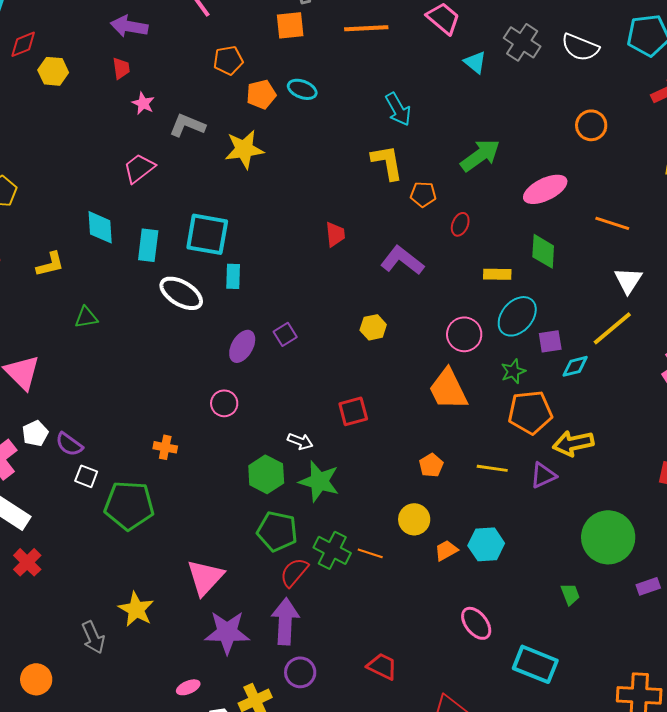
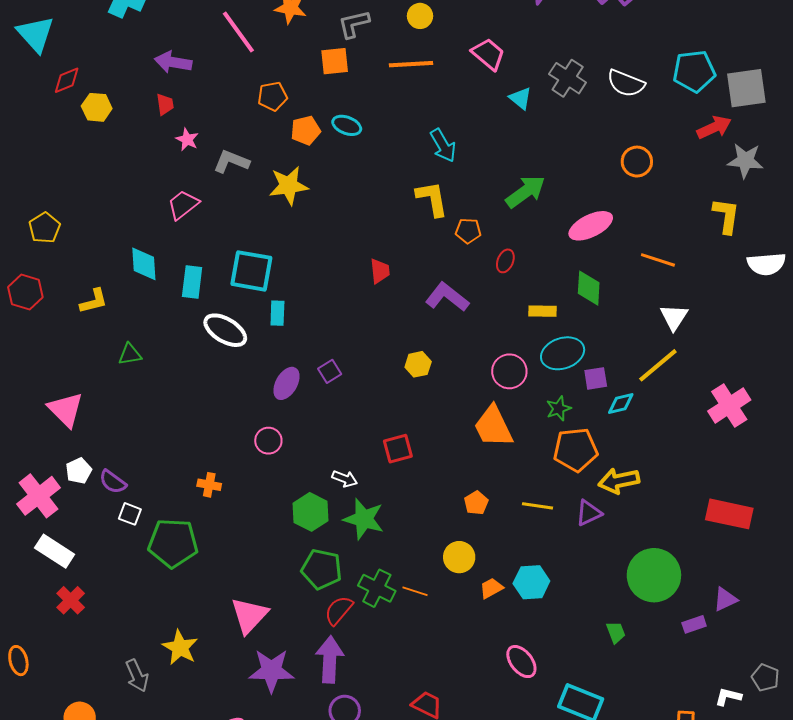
cyan ellipse: (517, 316) -> (563, 353), turned 30

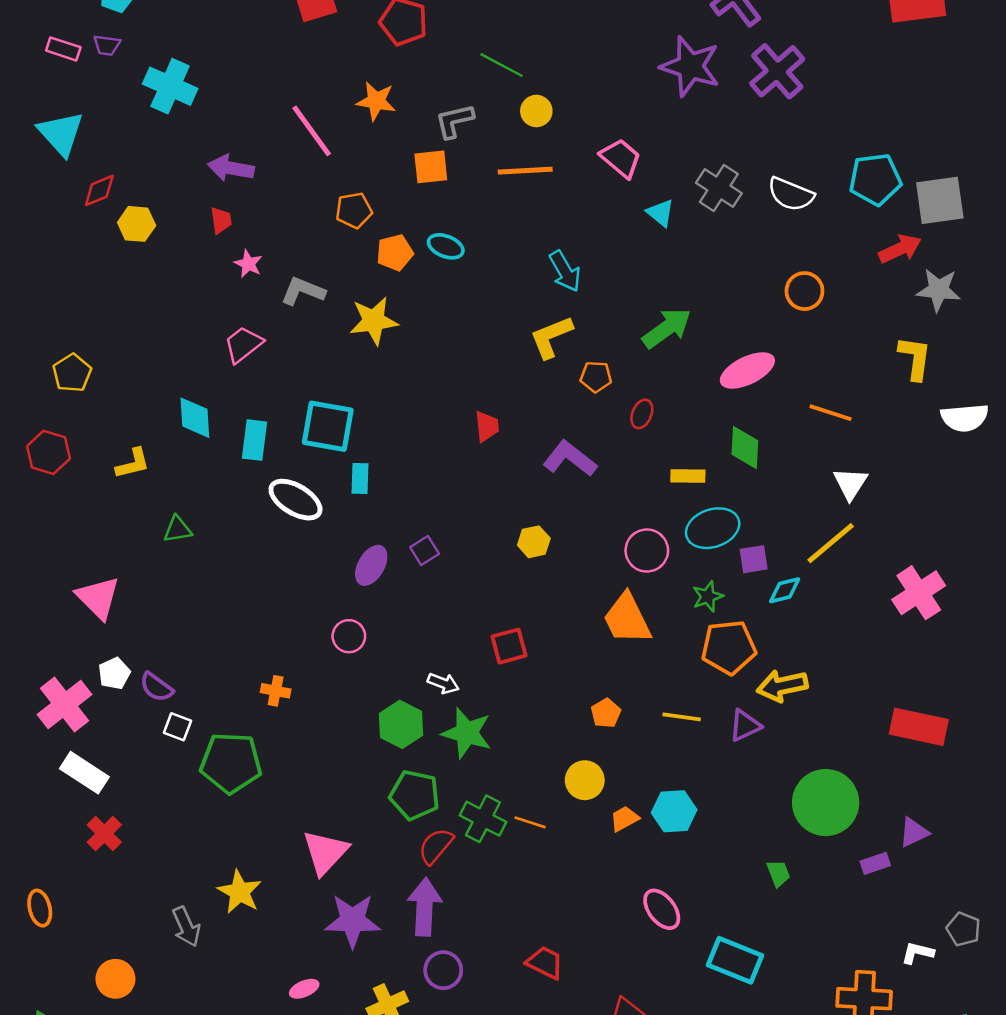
yellow L-shape: (432, 199) -> (551, 337), turned -102

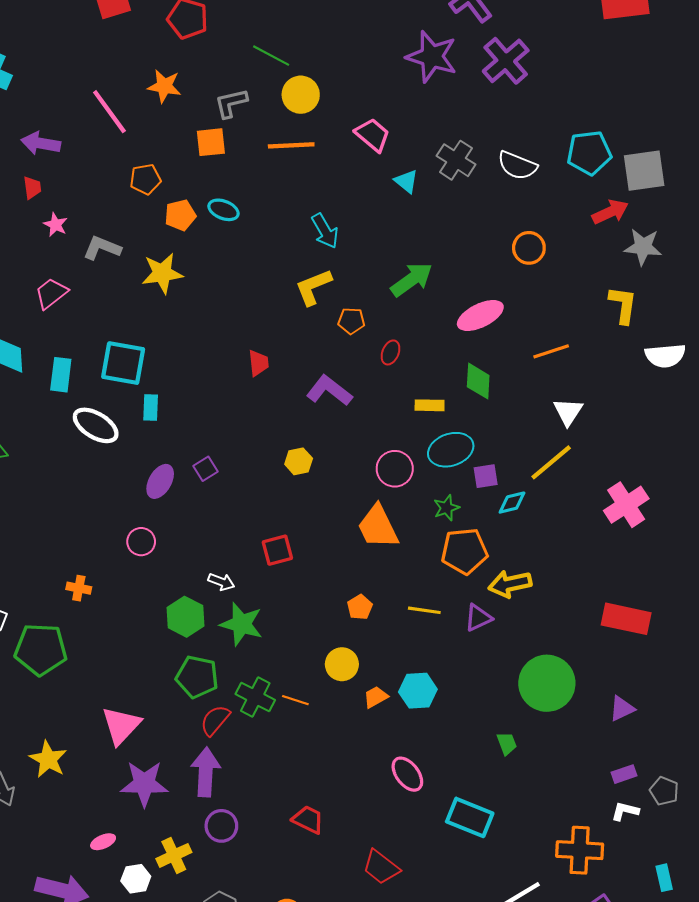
yellow circle: (536, 111) -> (301, 95), size x1.4
orange line: (831, 413) -> (551, 351), turned -36
purple rectangle: (875, 863) -> (624, 774), moved

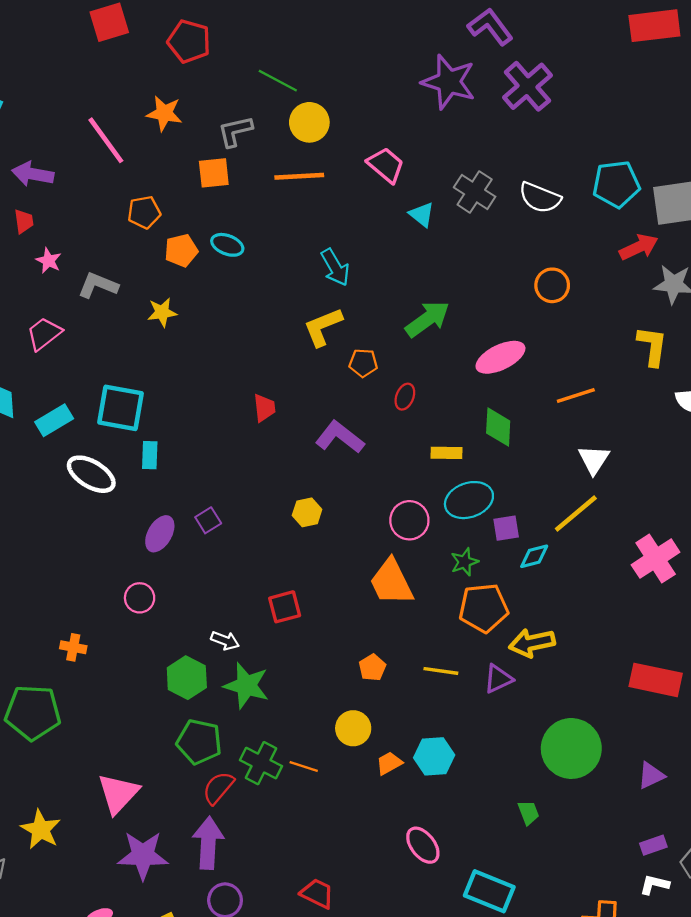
yellow star: (162, 273) -> (162, 312), size x0.7
cyan rectangle: (61, 375) -> (54, 420), turned 52

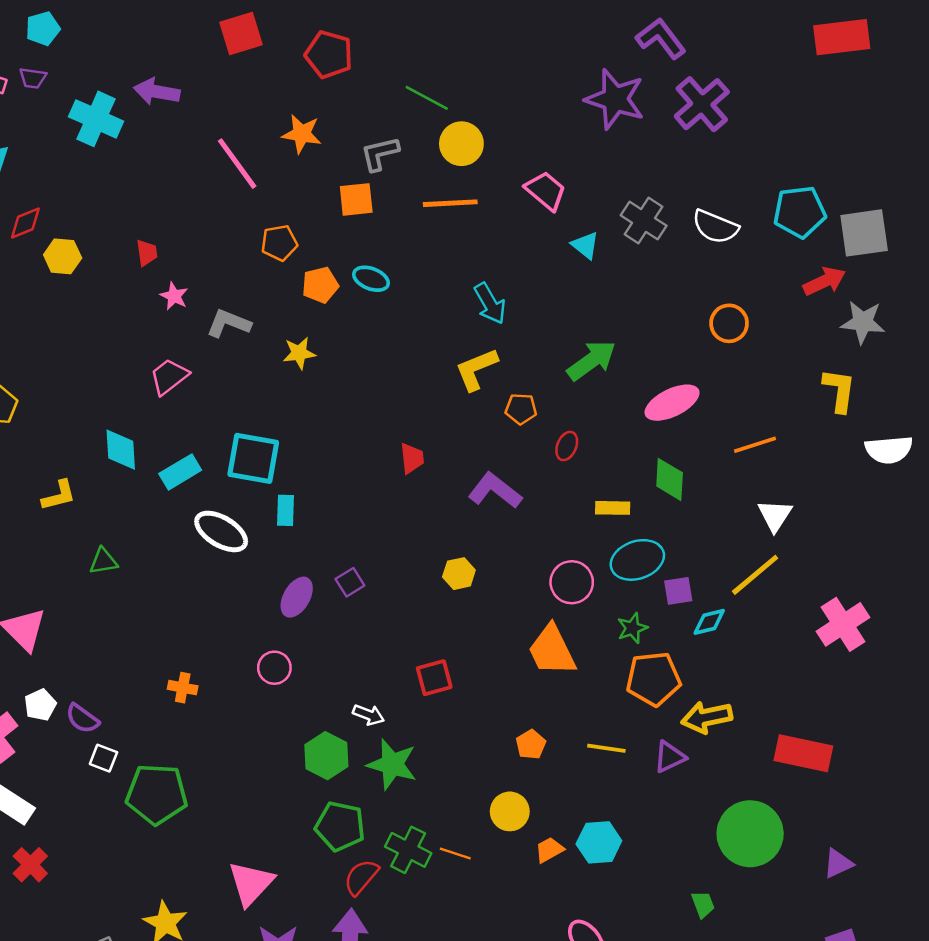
purple arrow: (33, 174) -> (157, 92), moved
orange cross: (73, 647) -> (183, 688), moved
red rectangle: (656, 680) -> (803, 753), moved

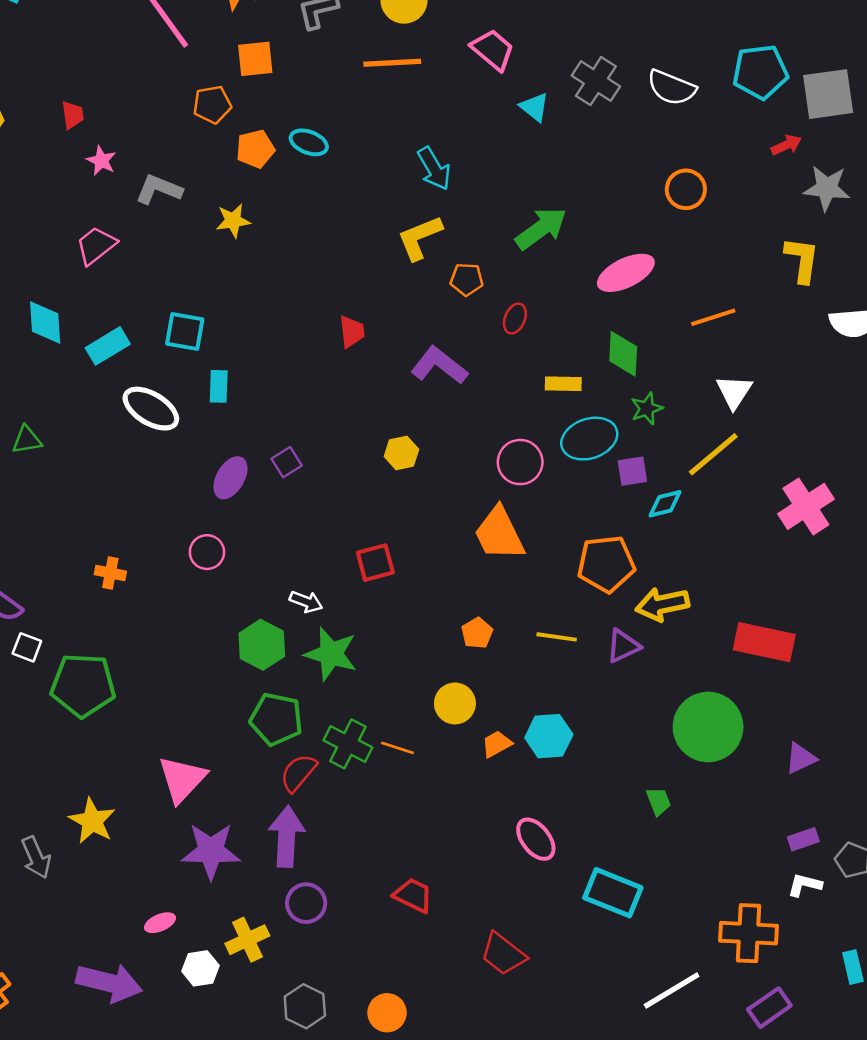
orange square: (356, 199) -> (255, 59), moved
red arrow: (824, 281) -> (786, 145), size x0.7
cyan square: (253, 458) -> (185, 332), size x0.7
green star: (632, 628) -> (647, 409), moved

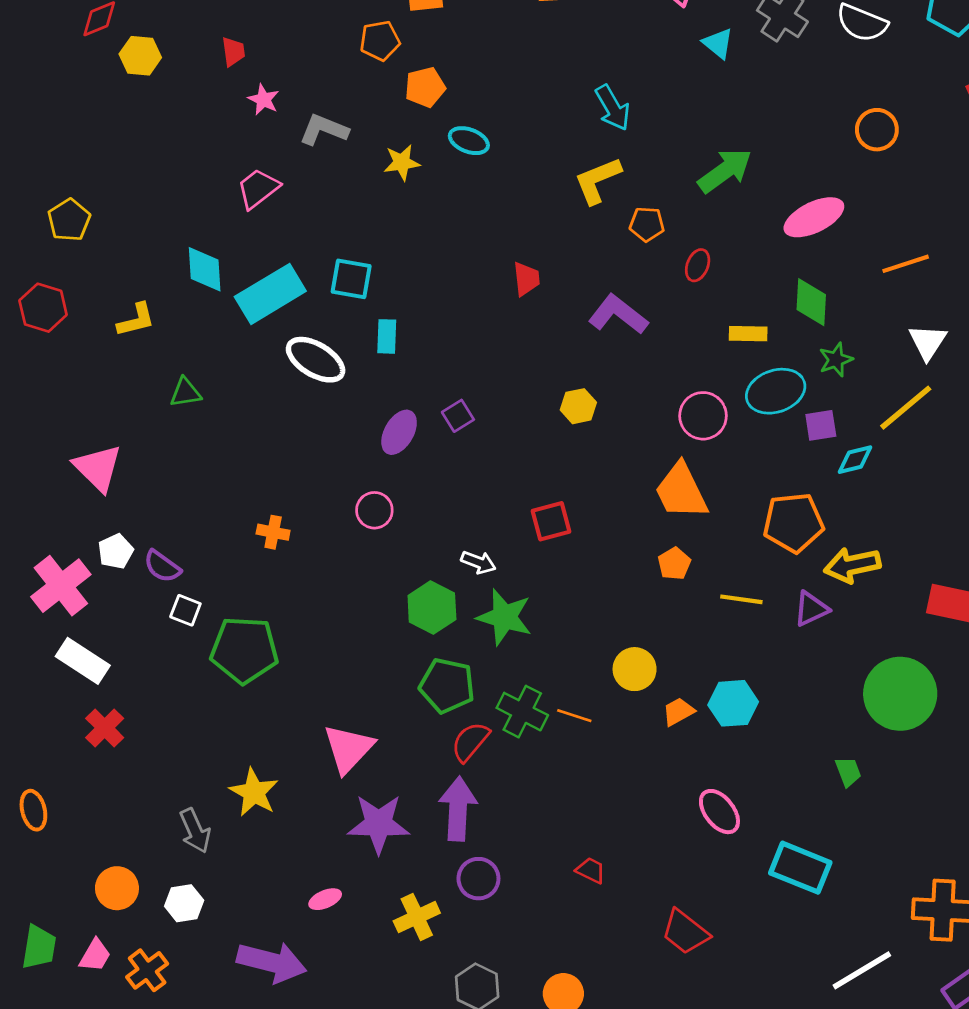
cyan ellipse: (309, 142) -> (469, 141), moved
cyan rectangle: (108, 346) -> (270, 294), size x1.5
orange pentagon: (477, 633) -> (674, 564), moved
red trapezoid: (413, 895) -> (591, 870), size x0.7
white hexagon: (200, 968) -> (184, 903), moved

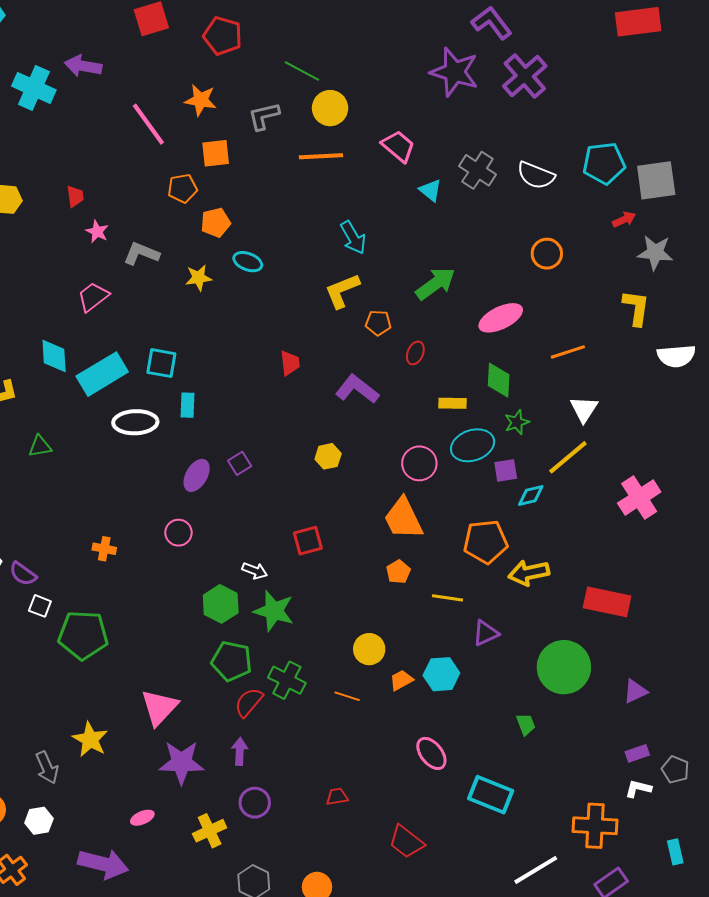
white ellipse: (316, 360) -> (135, 422), turned -33
purple triangle: (811, 609) -> (486, 633), moved
orange line: (574, 716) -> (347, 696), moved
purple arrow: (458, 809) -> (240, 751), size x0.6
red trapezoid: (591, 870) -> (337, 797), turned -35

